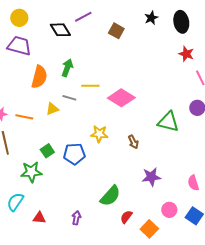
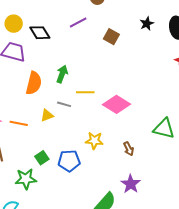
black diamond: (60, 30) -> (40, 33), moved
purple star: (151, 177) -> (131, 184), moved, turned -30

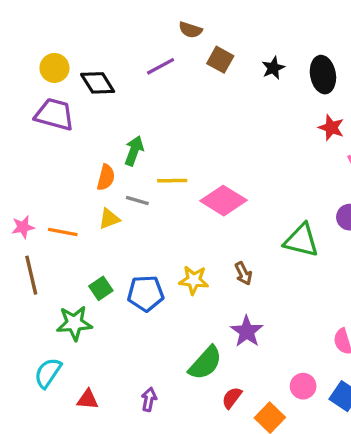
brown square: (111, 37) -> (220, 60), moved
orange semicircle: (34, 83) -> (106, 177), moved, size x0.7
yellow star: (94, 141) -> (194, 280), moved

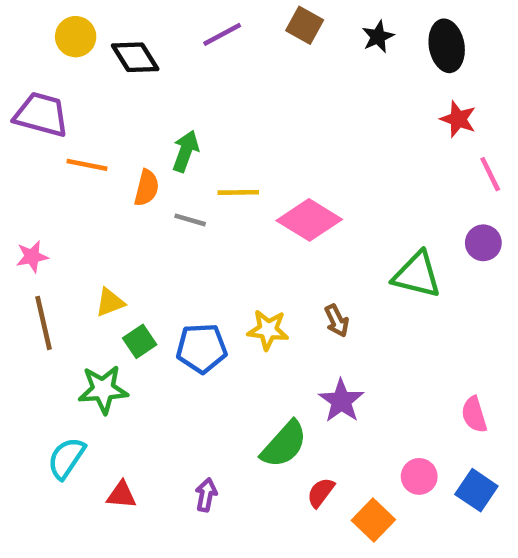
purple trapezoid: (54, 114) -> (41, 115), moved
yellow triangle: (109, 219) -> (110, 302), moved
orange line: (63, 232) -> (87, 165), moved

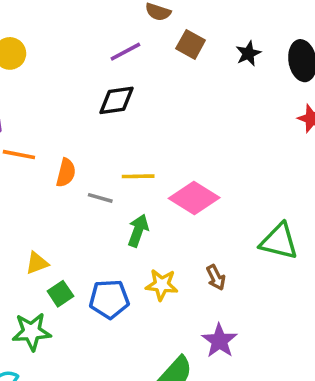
black diamond: (135, 57) -> (116, 100), moved, turned -66
green arrow: (186, 151) -> (138, 230), moved

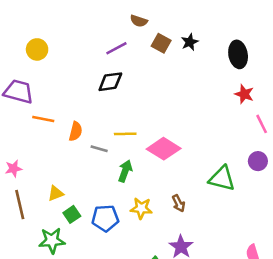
black star: (248, 53) -> (190, 42), moved

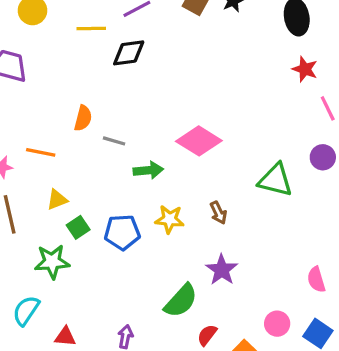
orange line: (43, 119) -> (41, 152), moved
yellow line: (125, 134) -> (91, 28), moved
green arrow: (125, 171) -> (148, 170), turned 65

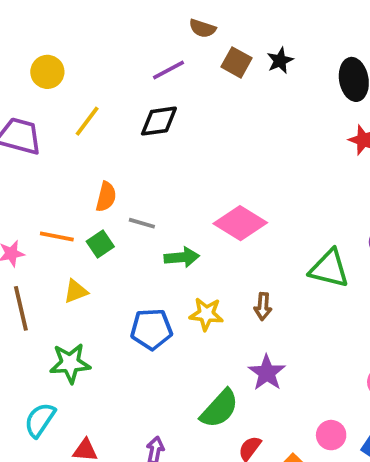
yellow line: (91, 28) -> (87, 121), moved, turned -52
brown arrow: (218, 213) -> (263, 306), turned 30
green square: (78, 227) -> (100, 244), moved

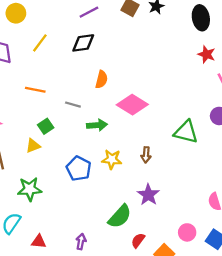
orange semicircle: (106, 197) -> (102, 79), moved
orange line: (57, 236) -> (35, 90), moved
green square: (100, 244) -> (46, 126), moved
blue pentagon: (151, 329) -> (79, 168), turned 30

